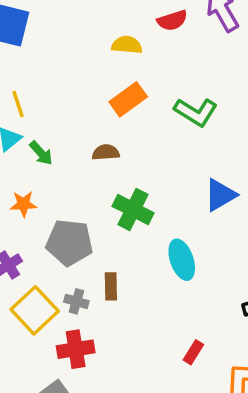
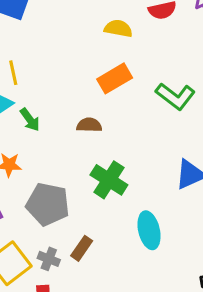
brown rectangle: (111, 286) -> (82, 248), turned 30

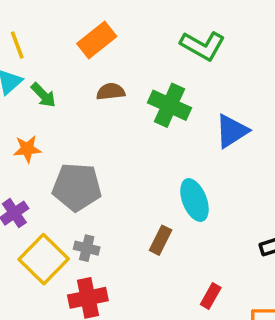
orange rectangle: (115, 78) -> (97, 40), moved
green cross: (109, 180) -> (170, 105), moved
brown rectangle: (82, 248) -> (161, 240), moved

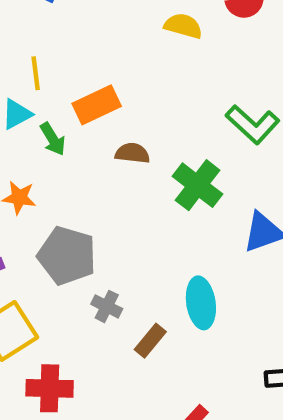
orange rectangle: (97, 40) -> (97, 105), moved
gray cross: (87, 248) -> (107, 306), moved

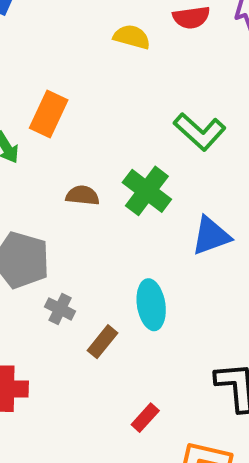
orange rectangle: (97, 105) -> (49, 114), turned -39
brown semicircle: (132, 153) -> (83, 195), moved

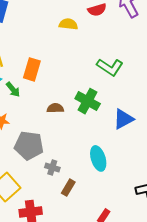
brown rectangle: (102, 342) -> (68, 188), moved

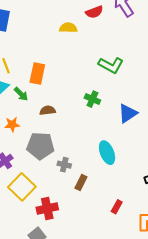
green cross: (88, 101) -> (92, 99), size x0.7
brown semicircle: (55, 108) -> (48, 110), moved

